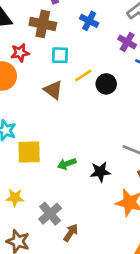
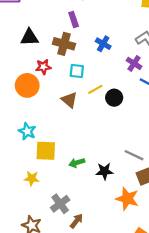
yellow star: (15, 198) -> (32, 178), moved

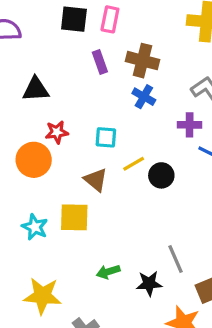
brown cross: (64, 44) -> (142, 61), moved
purple cross: (134, 63) -> (190, 125), turned -32
yellow square: (46, 151) -> (74, 217), moved
gray line: (134, 155) -> (175, 259), moved, turned 42
yellow star: (32, 178) -> (43, 296), size x1.6

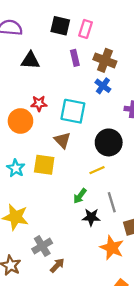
black triangle: (36, 89) -> (30, 60), moved
cyan square: (106, 137) -> (73, 111), size x1.6
yellow line: (134, 164) -> (97, 170), moved
black circle: (161, 175) -> (109, 142), size x1.5
green arrow: (108, 272) -> (80, 196), moved, turned -42

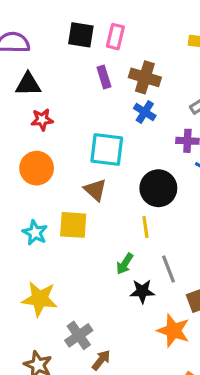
black triangle: (30, 60) -> (28, 84), moved
red star: (39, 103) -> (42, 120), moved
yellow line: (97, 170) -> (145, 227), turned -70

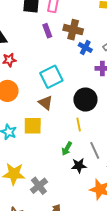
blue cross: (145, 112) -> (85, 48), moved
cyan square: (107, 150) -> (51, 77), turned -30
gray cross: (79, 335) -> (39, 186), moved

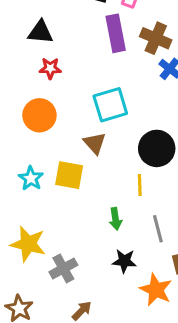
purple rectangle: (47, 31) -> (116, 33), size x1.6
green arrow: (67, 149) -> (115, 219), turned -48
black star: (79, 166) -> (124, 261), moved

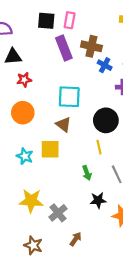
cyan square: (110, 105) -> (69, 97), turned 30

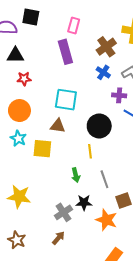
black square: (46, 21) -> (31, 17), moved
brown cross: (91, 46) -> (106, 47), moved, turned 36
brown triangle: (63, 125) -> (58, 126), turned -35
cyan star: (25, 156) -> (18, 138), moved
gray cross: (58, 213) -> (63, 212), moved

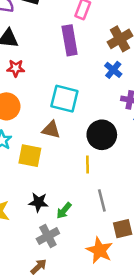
green arrow: (76, 175) -> (64, 211), moved, turned 48
black star: (84, 203) -> (38, 202), moved

